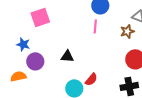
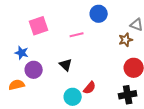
pink line: (95, 26) -> (77, 35), moved, turned 72
black triangle: (67, 56) -> (66, 65), turned 40

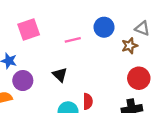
blue circle: (99, 14) -> (104, 27), moved
red semicircle: (90, 88) -> (88, 101), turned -40

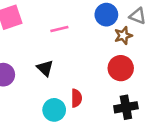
blue circle: (104, 27) -> (106, 15), moved
red circle: (139, 78) -> (121, 68), moved

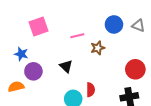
brown star: (123, 36) -> (98, 48), moved
red circle: (121, 68) -> (135, 69), moved

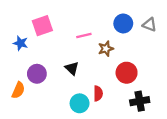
blue star: (21, 54) -> (20, 43), moved
red circle: (135, 69) -> (127, 73), moved
orange semicircle: (16, 87) -> (18, 90), turned 126

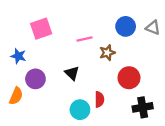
blue star: (20, 43) -> (18, 56), moved

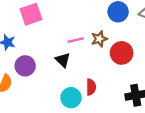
pink line: (85, 39) -> (76, 40), moved
red circle: (129, 78) -> (122, 53), moved

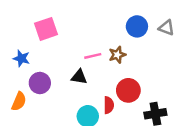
red circle: (122, 53) -> (128, 90), moved
black triangle: (63, 60) -> (79, 77), turned -35

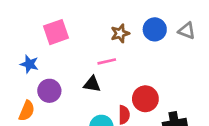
brown star: (117, 55) -> (120, 33), moved

